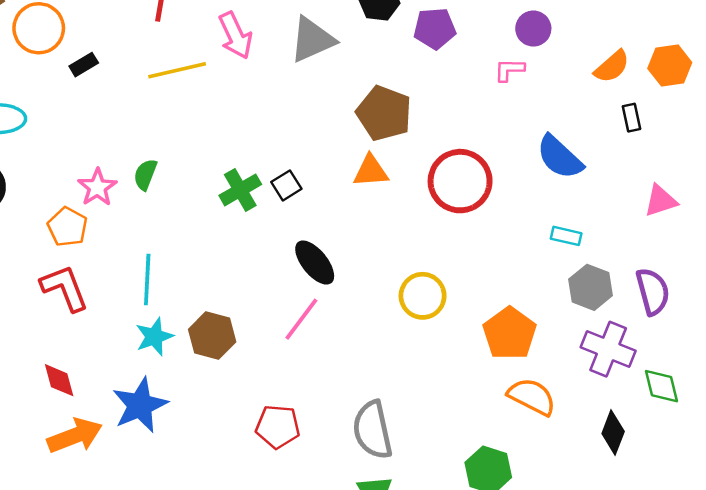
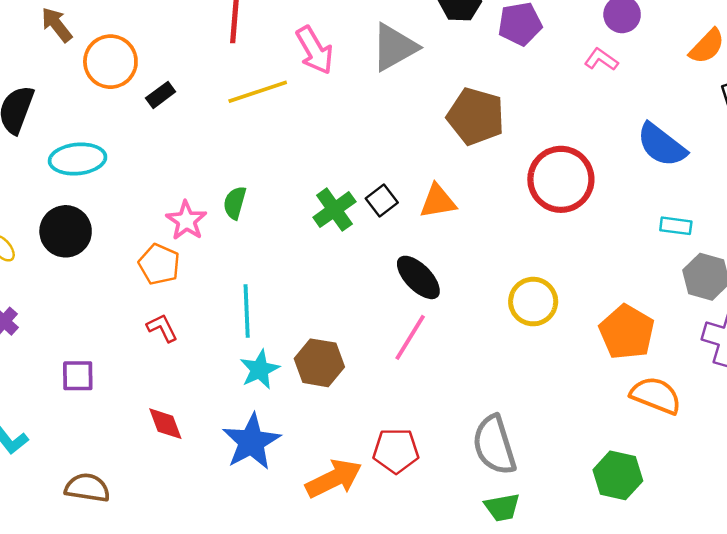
pink L-shape: (509, 70) -> (601, 59), turned 40
orange triangle: (371, 171) -> (438, 201), moved
red L-shape: (65, 288) -> (162, 328), size x0.6
orange arrow: (75, 436) -> (334, 479), moved

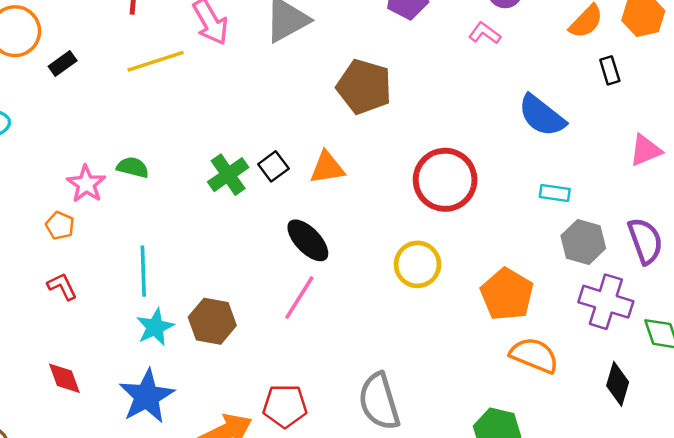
red circle: (561, 179) -> (445, 180), moved
green semicircle: (235, 203) -> (133, 167), turned 88
orange pentagon: (159, 264) -> (60, 226), size x0.7

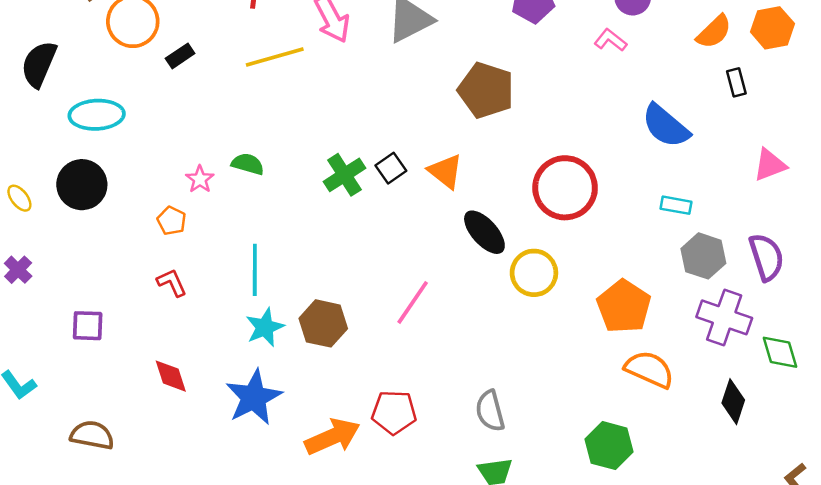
orange triangle: (327, 168) -> (445, 171), turned 45
pink star: (86, 184) -> (200, 179), size x0.7
black ellipse: (308, 240) -> (484, 232), moved
gray semicircle: (379, 401) -> (490, 411), size x0.7

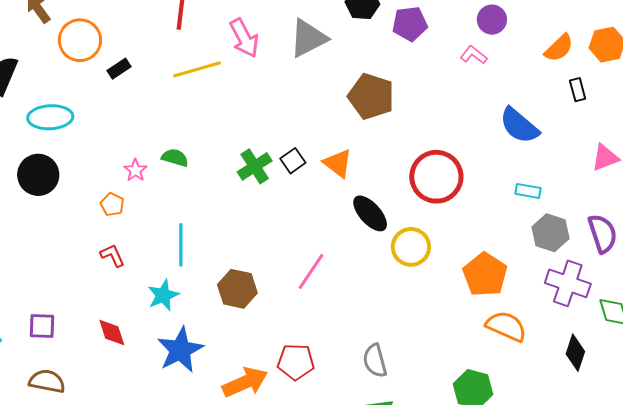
purple square: (88, 326) -> (42, 326), moved
cyan star: (265, 327) -> (163, 295), moved

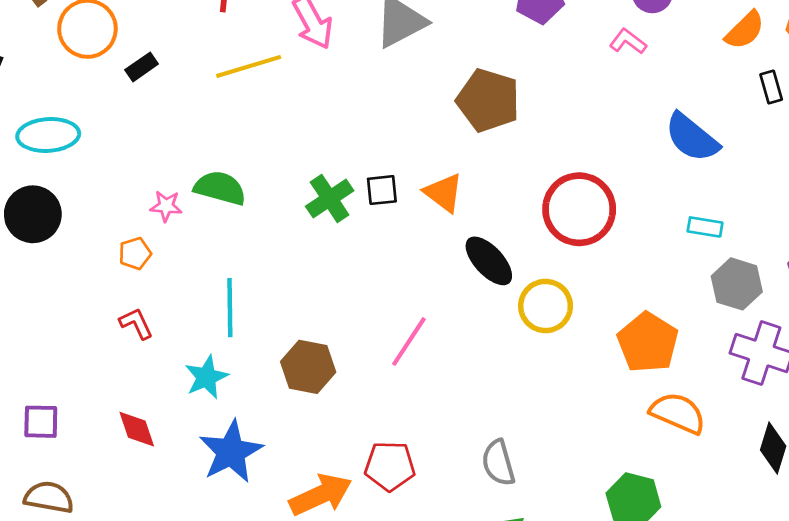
green semicircle: (175, 158) -> (220, 188), size x1.4
black square: (293, 161) -> (382, 190), turned 30
pink star: (135, 170) -> (166, 206), turned -30
orange pentagon: (112, 204) -> (135, 253), turned 30

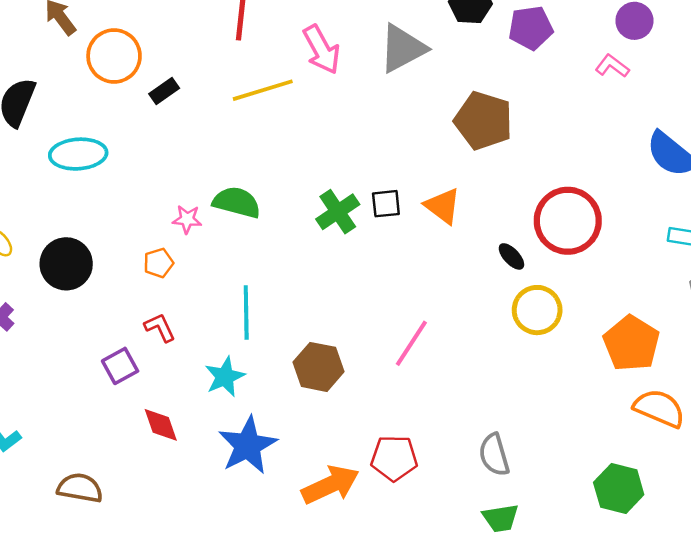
black circle: (33, 214) -> (66, 264), moved
black ellipse: (489, 261) -> (511, 256), moved, size x0.6
purple square: (41, 422) -> (120, 366), moved, turned -30

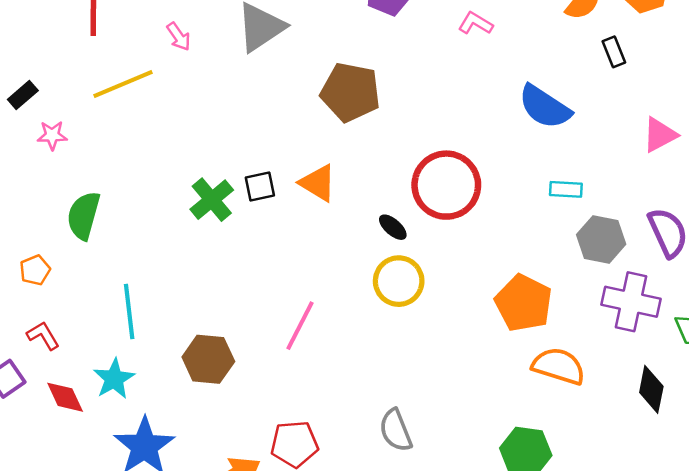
pink arrow: (322, 50) -> (179, 37), size x0.6
green semicircle: (237, 202) -> (84, 216), moved, turned -84
pink star: (187, 219) -> (52, 135), moved
yellow circle: (537, 310) -> (399, 281), moved
red diamond: (161, 425) -> (65, 397), moved

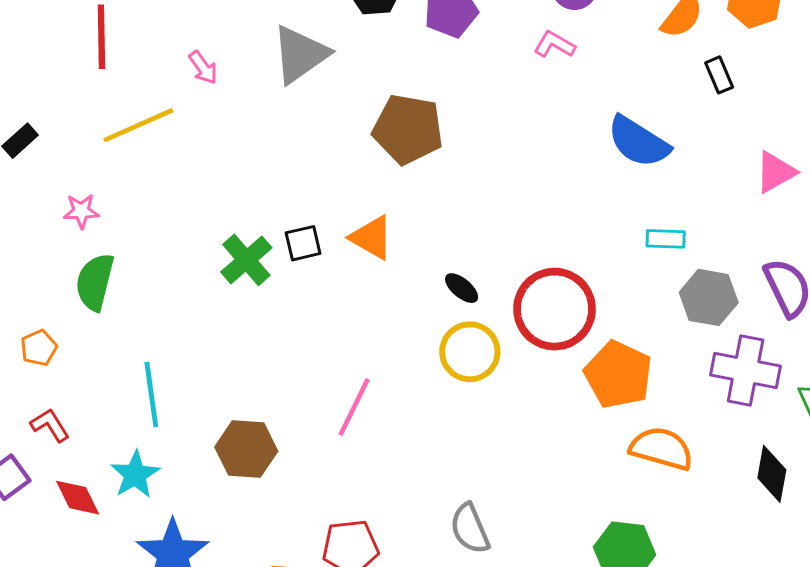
pink star: (52, 135) -> (81, 211), moved
red circle: (446, 185) -> (555, 309), moved

